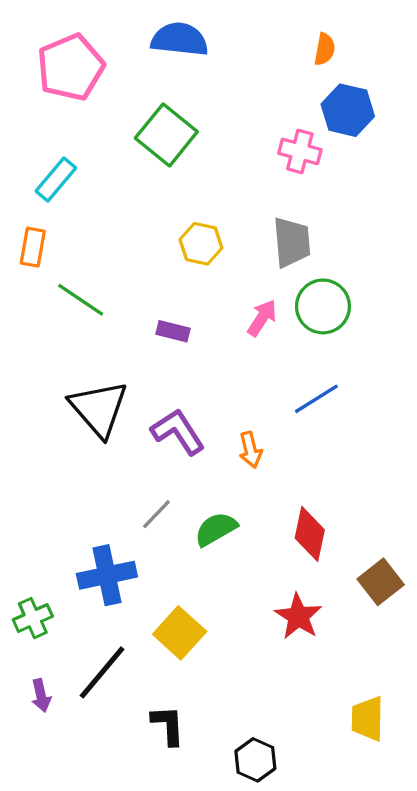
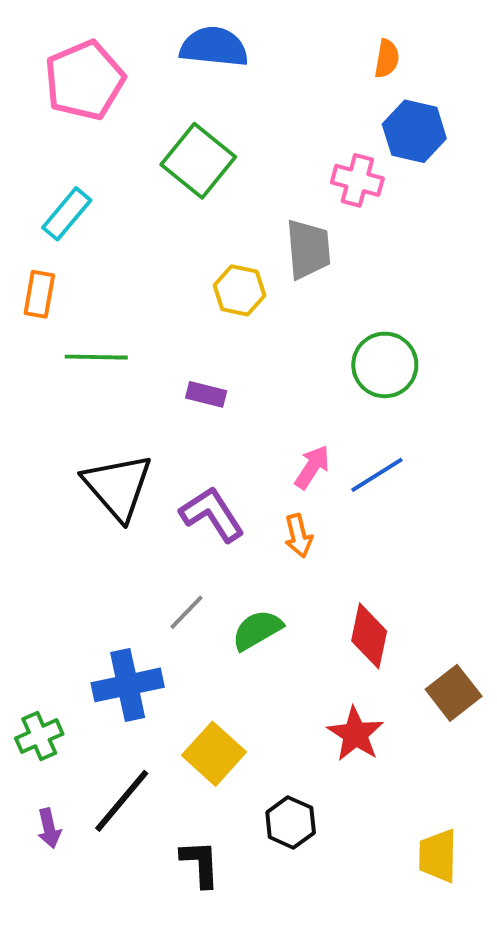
gray trapezoid: (292, 242) -> (308, 249), moved
green line: (81, 300) -> (96, 357), turned -33
pink arrow: (262, 318) -> (312, 467), moved
black hexagon: (255, 760) -> (291, 822), moved

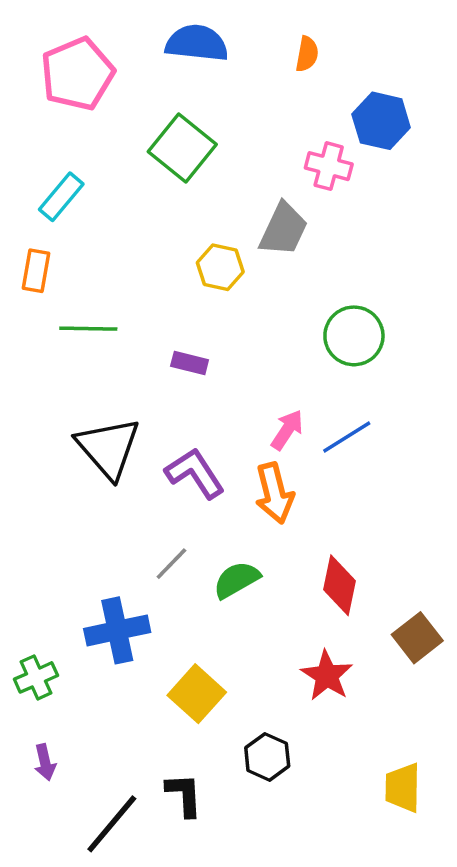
orange semicircle: (387, 59) -> (307, 54), moved
gray trapezoid: (308, 249) -> (283, 229), turned 30
orange arrow: (298, 536) -> (274, 493), size x1.5
black line: (122, 801) -> (112, 824), moved

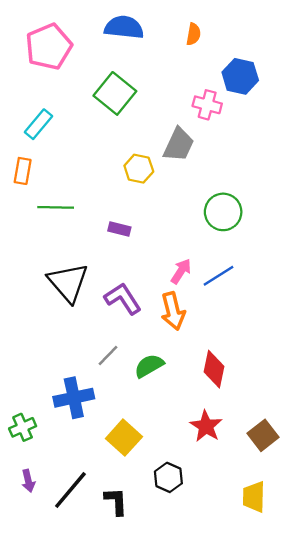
brown square: (417, 638) -> (263, 435), moved
black line: (112, 824) -> (70, 490), moved

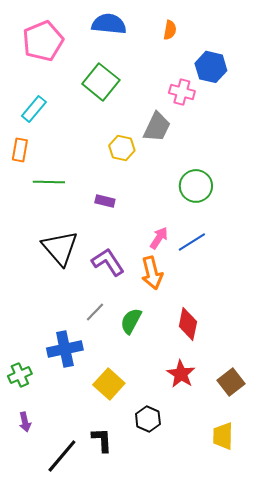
green semicircle: (149, 366) -> (131, 321), turned -32
black line: (70, 490) -> (62, 456), moved

